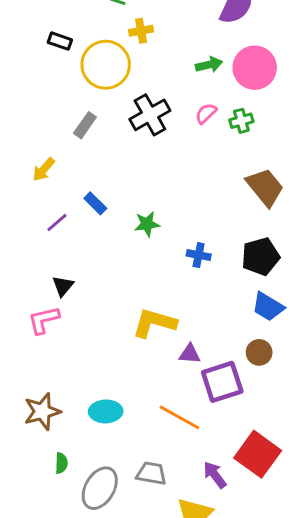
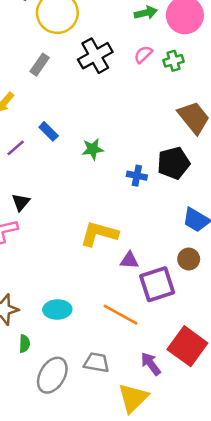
black pentagon: (261, 257) -> (174, 163), moved
green semicircle: (61, 463) -> (25, 344), moved

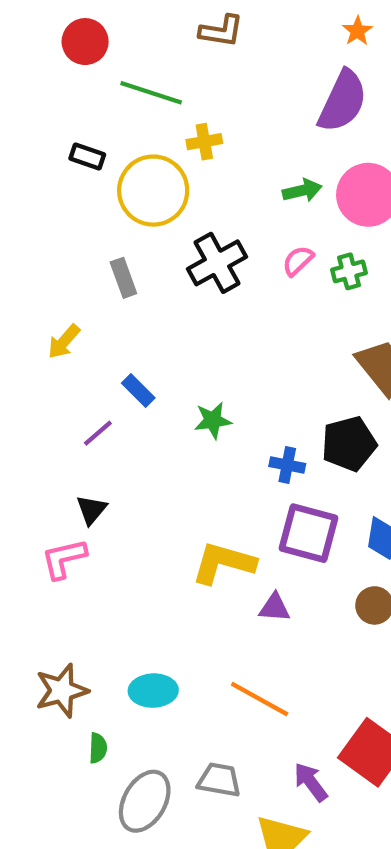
gray rectangle: (40, 65) -> (123, 278), turned -55
purple line: (16, 148) -> (98, 433), moved
purple square: (157, 284) -> (309, 533), moved, turned 33

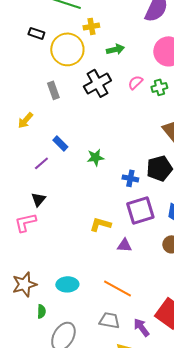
green arrow: (302, 191) -> (115, 49), moved
purple square: (309, 533) -> (140, 210), turned -32
yellow L-shape: (223, 563) -> (100, 224), size x0.7
gray trapezoid: (219, 780) -> (109, 320), moved

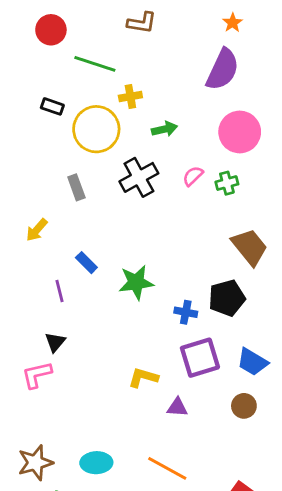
green star: (95, 157) -> (136, 282), size x1.4
purple line: (41, 163) -> (59, 291), turned -63

